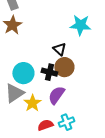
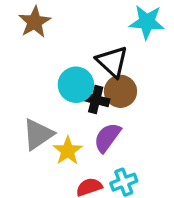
black triangle: (59, 49) -> (112, 62), size x1.5
cyan circle: (23, 73) -> (76, 85), moved

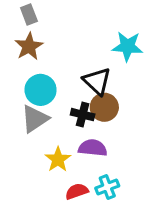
cyan circle: (76, 85) -> (41, 90), moved
gray triangle: (38, 134) -> (35, 119), moved
purple semicircle: (107, 138) -> (93, 148), turned 60

